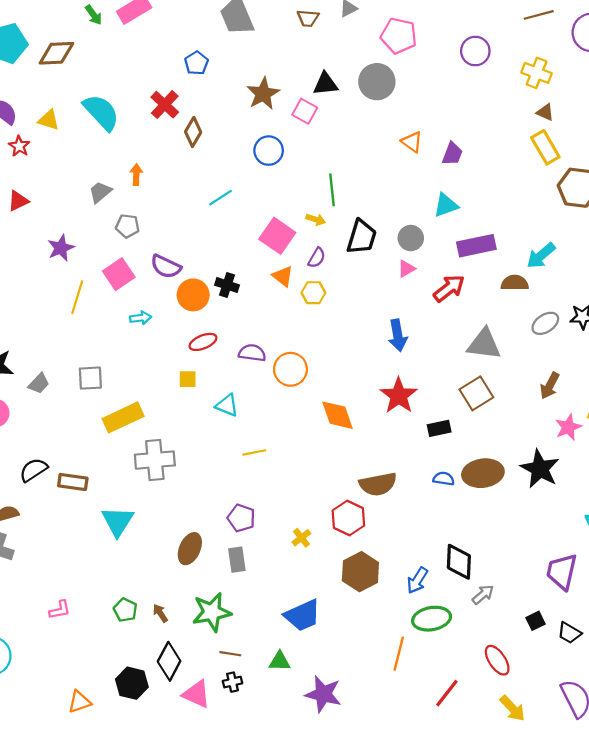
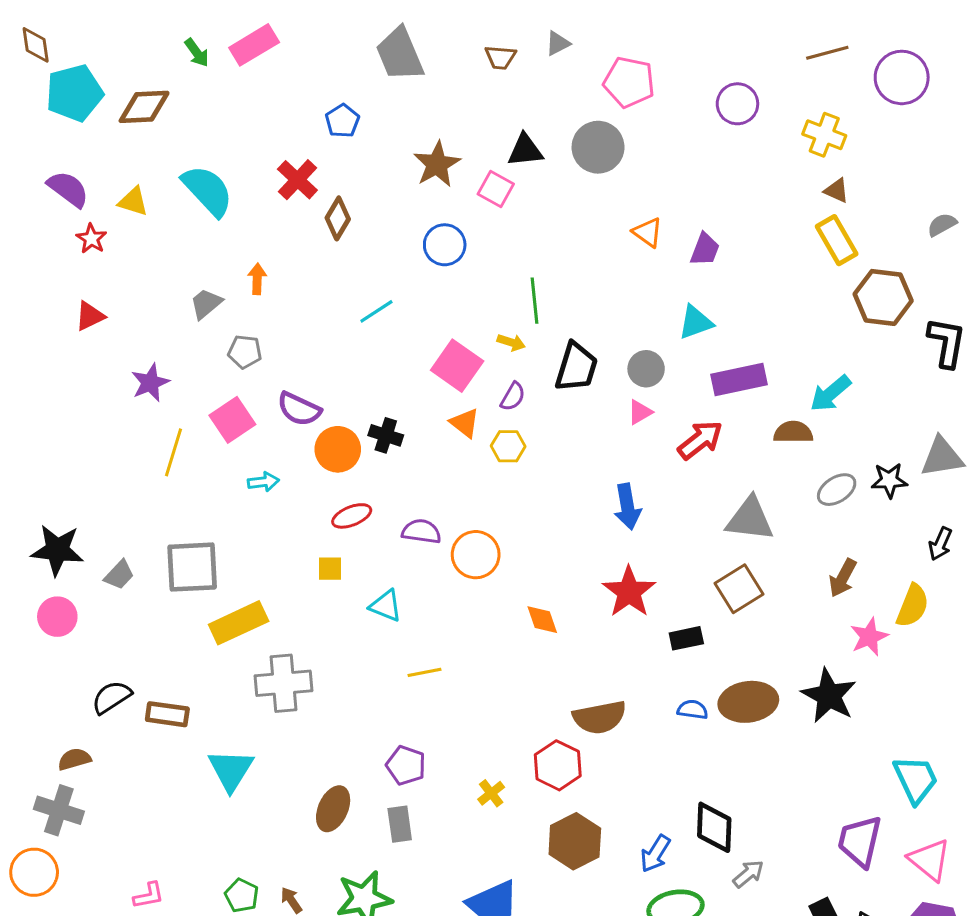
gray square: (90, 378) -> (192, 567), size x1.5
orange diamond: (337, 415) -> (542, 620), size x0.7

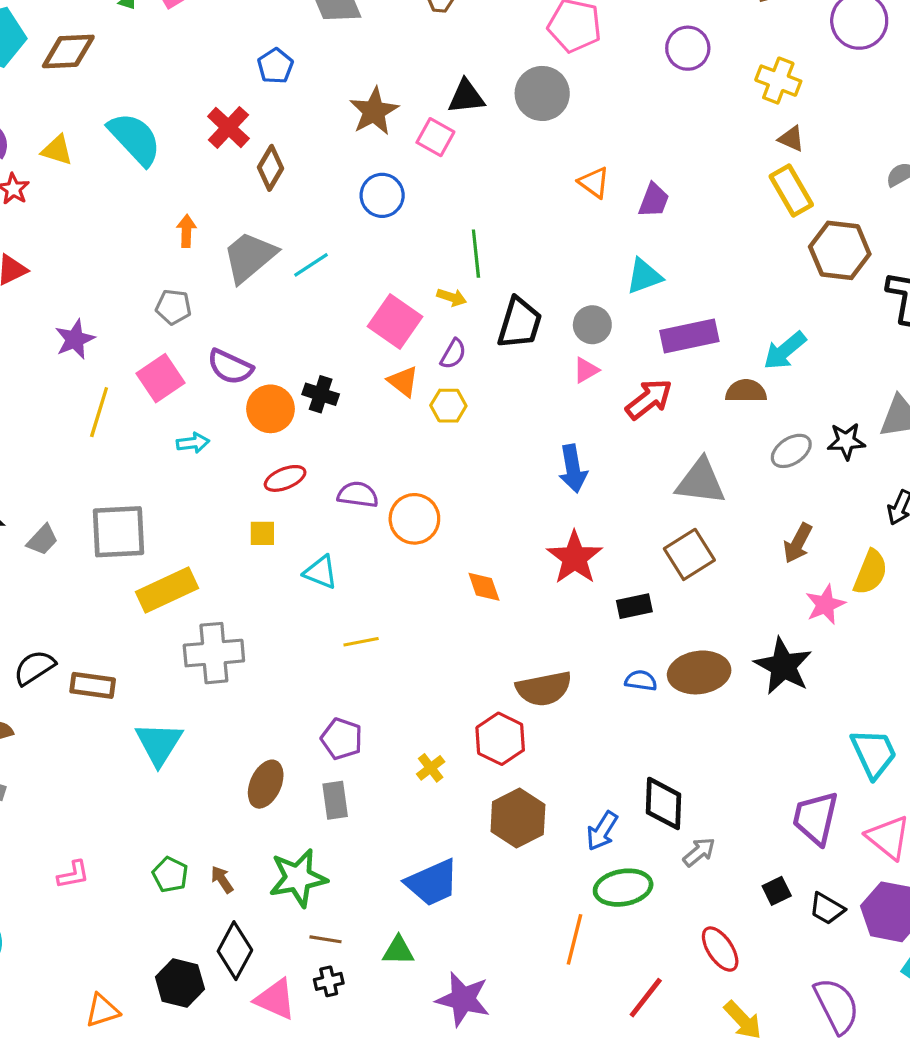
gray trapezoid: (206, 304) -> (249, 257), moved, size x1.6

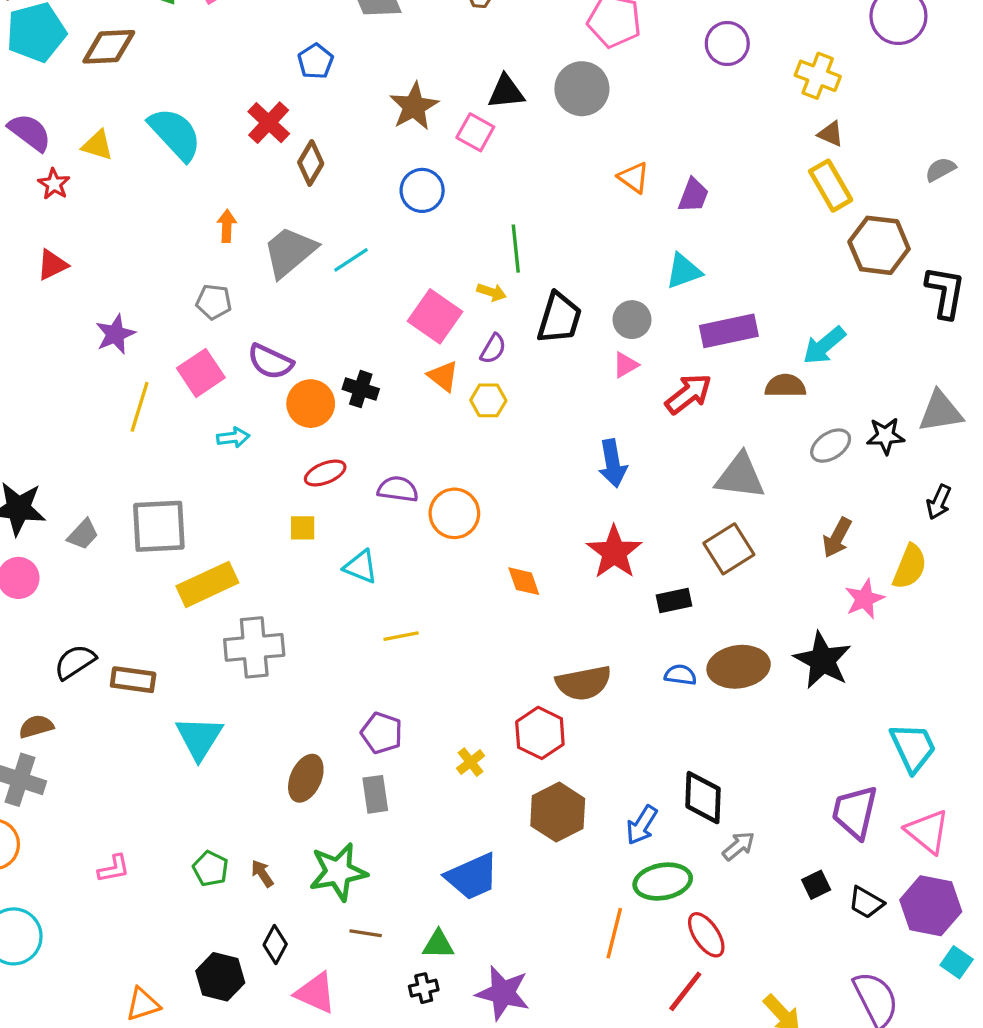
red ellipse: (720, 949) -> (706, 935), moved
black diamond: (235, 951) -> (275, 944), size x0.7
black cross: (329, 981) -> (424, 988), moved

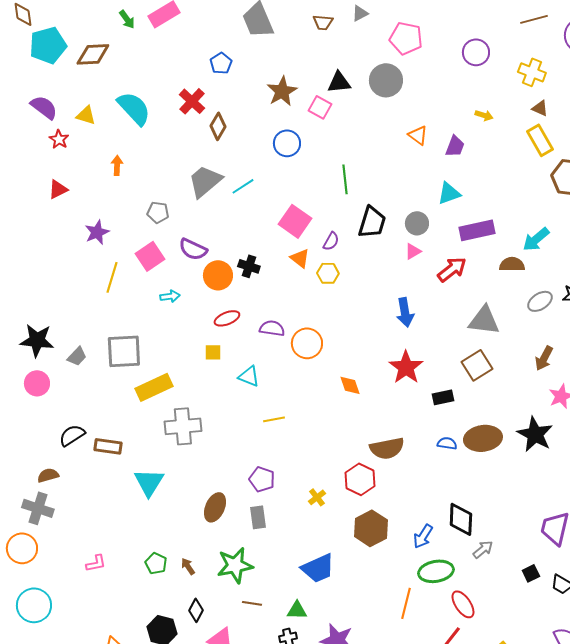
orange arrow: (227, 226) -> (117, 165), moved
yellow arrow: (492, 292) -> (484, 115), moved

